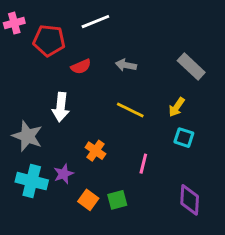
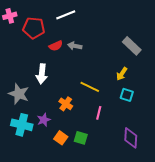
gray arrow: (126, 65) -> (75, 46), moved
yellow line: (130, 110) -> (90, 87), moved
green square: (117, 200) -> (81, 138), turned 32

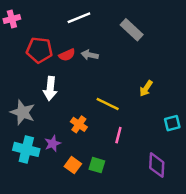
red pentagon: (34, 28) -> (39, 50), moved
gray rectangle: (132, 46) -> (132, 30), moved
cyan square: (127, 95) -> (172, 123), moved, turned -32

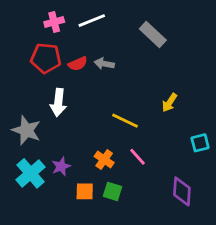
pink cross: (12, 19) -> (54, 22), moved
orange cross: (79, 124) -> (104, 159), moved
pink line: (118, 135) -> (138, 157), turned -56
cyan cross: (26, 149) -> (31, 173), turned 35
orange square: (73, 165) -> (85, 191), turned -35

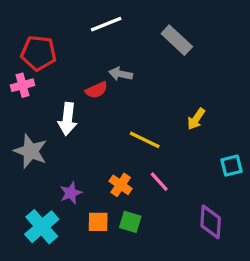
pink cross: (54, 22) -> (23, 85), moved
red pentagon: (46, 58) -> (39, 53), moved
red semicircle: (78, 64) -> (96, 90), moved
cyan cross: (31, 173) -> (42, 227), moved

